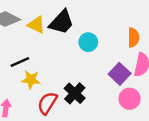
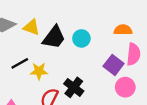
black trapezoid: (61, 22) -> (54, 37), moved
orange semicircle: (133, 38) -> (123, 30), turned -84
yellow star: (31, 80) -> (39, 71), moved

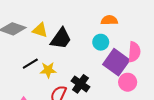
orange semicircle: (123, 30) -> (109, 20), moved
cyan circle: (81, 38) -> (101, 42), moved
purple square: (114, 65) -> (116, 62), size x1.4

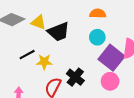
orange semicircle: (109, 20) -> (98, 14), moved
black trapezoid: (61, 39) -> (58, 32), turned 30
pink circle: (128, 82) -> (110, 81), moved

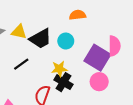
cyan circle: (97, 37) -> (66, 41), moved
black line: (27, 55) -> (21, 64), moved
yellow star: (44, 62) -> (59, 69), moved

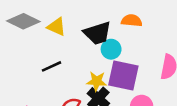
black trapezoid: (40, 39) -> (97, 33), moved
purple square: (97, 58) -> (123, 76), moved, turned -30

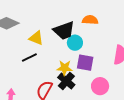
yellow triangle: (57, 27) -> (36, 38), moved
purple square: (123, 76) -> (85, 63), size x0.7

